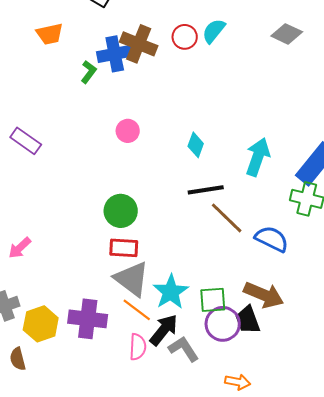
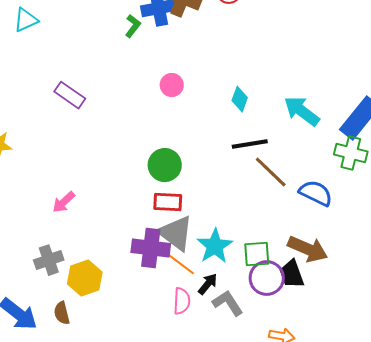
cyan arrow: (258, 157) -> (302, 111), turned -72
purple cross: (88, 319) -> (151, 248), moved
black arrow: (164, 330) -> (208, 284), size x0.7

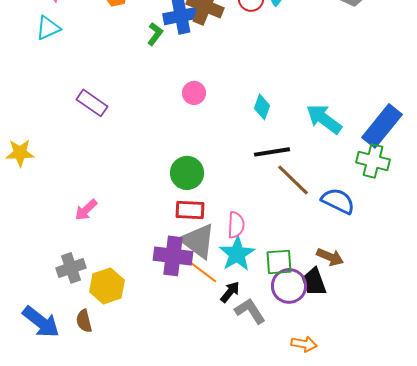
brown arrow: (308, 249) -> (330, 257), size x0.7
pink semicircle: (182, 301) -> (236, 225), moved

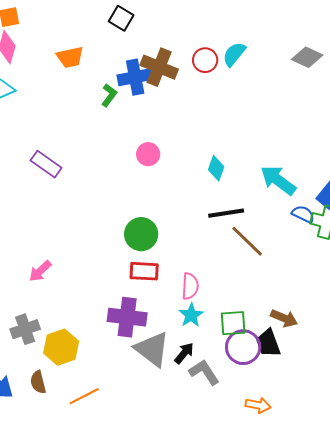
blue semicircle: (338, 201) -> (303, 214), moved, size x0.7
gray triangle: (198, 241) -> (152, 349), moved
cyan star: (237, 254) -> (191, 315), size x0.7
orange line: (203, 272) -> (84, 396), moved, turned -64

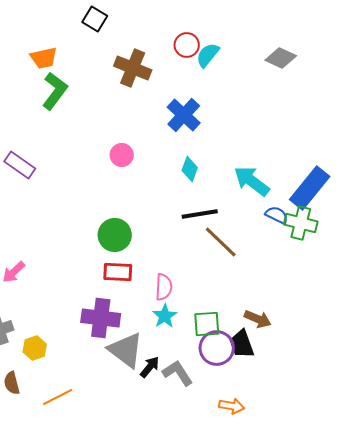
red circle: (205, 60) -> (187, 45), moved
blue cross: (135, 77) -> (184, 115), moved, turned -36
green L-shape: (109, 95) -> (55, 91), moved, size x1.6
yellow hexagon: (61, 347) -> (35, 348), size x0.7
black arrow: (184, 353) -> (150, 367), moved

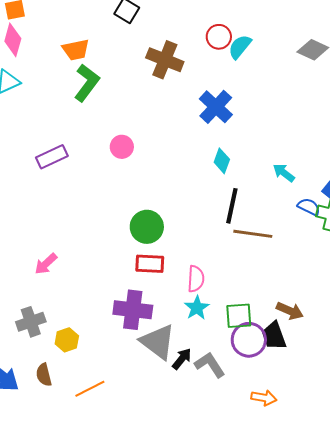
pink circle: (122, 155) -> (122, 147), moved
purple rectangle: (20, 165) -> (52, 157), turned -60
cyan arrow: (252, 181) -> (284, 173), size x0.6
black line: (200, 214) -> (232, 206), turned -69
brown line: (221, 242) -> (253, 234), turned -36

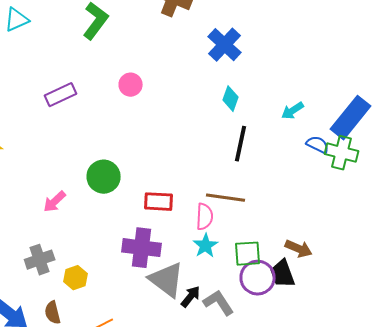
cyan arrow: (284, 173) -> (293, 111), turned -70
green circle: (147, 227) -> (104, 177), moved
brown line: (253, 234) -> (226, 198), moved

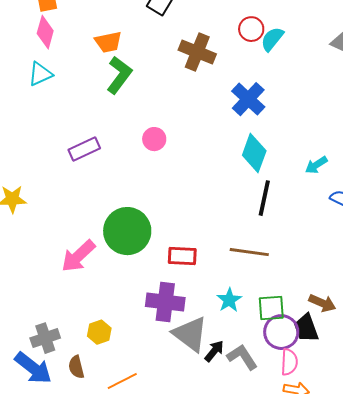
cyan diamond: (231, 99) -> (254, 153), size x1.5
green circle: (104, 177) -> (127, 231), size x1.4
pink arrow: (55, 202) -> (78, 256), size x1.5
pink semicircle: (205, 217) -> (289, 362), moved
gray cross: (40, 260) -> (45, 338), moved

